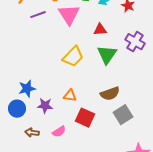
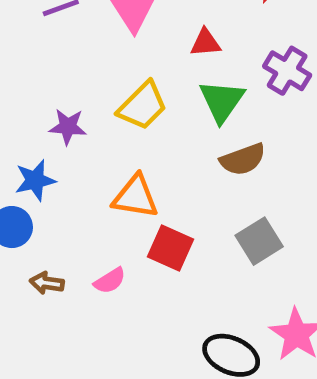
brown semicircle: (110, 94) -> (243, 159), moved
orange triangle: (70, 96) -> (135, 197), size x1.5
purple star: (45, 106) -> (68, 127), moved

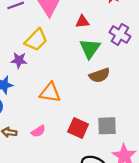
yellow trapezoid: (142, 106) -> (36, 40), moved
gray square: (259, 241) -> (107, 126), moved, turned 30
red square: (170, 248) -> (78, 128), moved

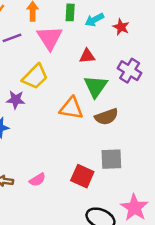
orange triangle: (50, 93) -> (71, 108), moved
gray square: (107, 126) -> (111, 159), moved

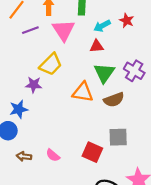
cyan arrow: (94, 20) -> (102, 26), moved
purple cross: (130, 71) -> (134, 71), moved
pink semicircle: (37, 180) -> (53, 155), turned 72

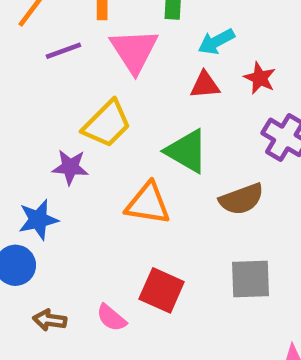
red star: (127, 21) -> (260, 78), moved
green triangle: (104, 73) -> (187, 151), moved, turned -35
orange triangle: (83, 92) -> (148, 204), moved
red square: (92, 152) -> (162, 290), moved

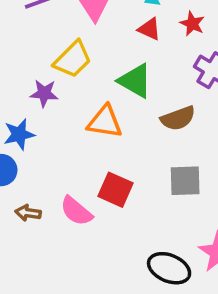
red triangle: (205, 85) -> (149, 29), turned 30
pink semicircle: (111, 318) -> (76, 211), size x1.4

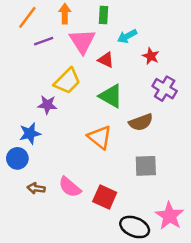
red triangle: (149, 29) -> (106, 60), moved
orange triangle: (105, 122) -> (100, 137), moved, turned 30
red square: (116, 190) -> (105, 197), moved

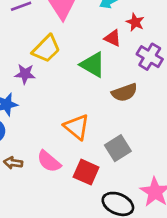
red triangle: (106, 60) -> (113, 38), moved
orange triangle: (100, 137) -> (77, 127), moved
gray square: (146, 166) -> (118, 148), moved, turned -30

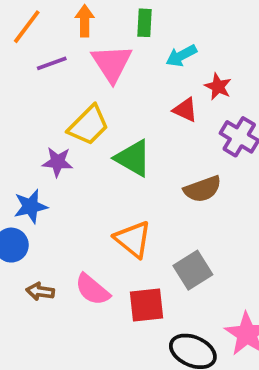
green triangle: (93, 65) -> (133, 158), moved
red square: (86, 172) -> (147, 305), turned -30

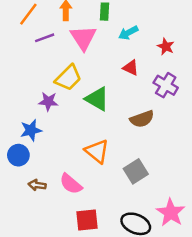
red star: (218, 87) -> (166, 47), moved
red square: (147, 305) -> (87, 220), moved

